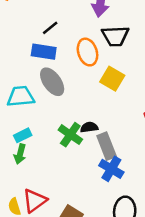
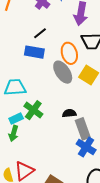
gray ellipse: (52, 82) -> (63, 72), moved
green cross: (70, 135) -> (33, 110), moved

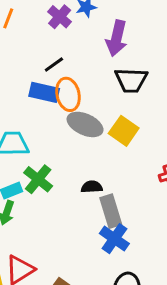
orange ellipse: (69, 53) -> (68, 94), moved
gray ellipse: (63, 72) -> (85, 124), turned -35

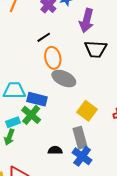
blue rectangle: (44, 92) -> (37, 99), moved
yellow square: (124, 131) -> (87, 111), moved
black semicircle: (92, 187) -> (55, 150), moved

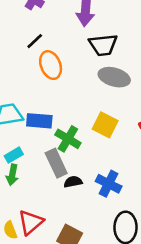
gray ellipse: (64, 78) -> (114, 77), moved
green cross: (31, 115) -> (68, 139), moved
gray rectangle: (80, 138) -> (56, 163), moved

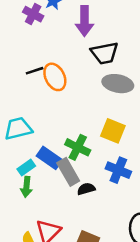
black line: (35, 41) -> (35, 71), moved, turned 30
blue rectangle: (39, 121) -> (49, 158), moved, turned 35
blue cross: (109, 184) -> (118, 170), moved

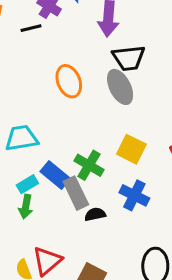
black line: (35, 71) -> (31, 28), moved
gray ellipse: (118, 84) -> (120, 87), moved, turned 48

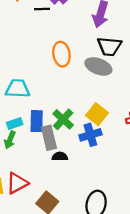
gray ellipse: (120, 87) -> (98, 66), turned -55
blue rectangle: (55, 175) -> (37, 121), turned 40
blue cross: (134, 195) -> (90, 135), moved, turned 35

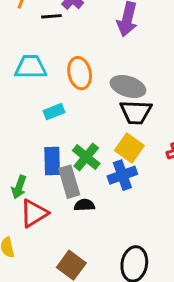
black trapezoid: (109, 46) -> (136, 112), moved
cyan trapezoid: (18, 89) -> (31, 67), moved
cyan rectangle: (15, 123) -> (54, 112), moved
red triangle: (17, 183) -> (34, 213), moved

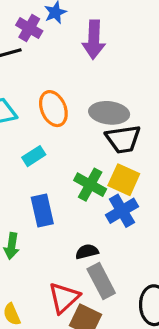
green cross: (86, 157) -> (90, 185), moved
gray rectangle: (69, 182) -> (101, 281), moved
red triangle: (34, 213) -> (64, 298), moved

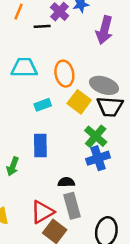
yellow square: (124, 180) -> (79, 102), moved
green cross: (90, 185) -> (96, 136), moved

